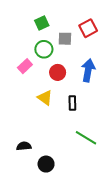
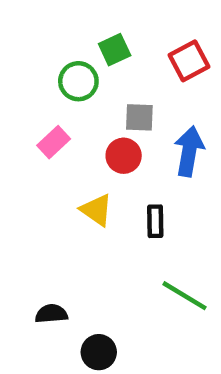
green square: (42, 23) -> (115, 50), moved
gray square: (65, 39) -> (139, 117), moved
green circle: (44, 49) -> (78, 81), moved

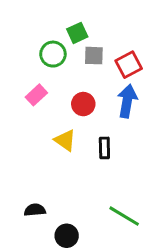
red square: (189, 61) -> (129, 65), moved
gray square: (139, 117) -> (94, 56), moved
green line: (185, 296) -> (124, 216), moved

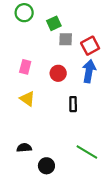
green circle: (53, 54) -> (24, 13), moved
pink rectangle: (36, 95) -> (25, 67), turned -32
yellow triangle: (65, 140) -> (27, 99), moved

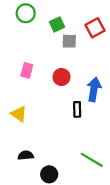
red square: (90, 46) -> (95, 28), moved
blue arrow: (89, 71) -> (94, 89), moved
yellow triangle: (27, 99) -> (19, 114), moved

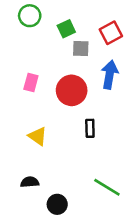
red circle: (61, 77) -> (72, 90), size x1.5
blue arrow: (94, 89) -> (110, 75), moved
yellow triangle: (19, 114) -> (38, 136), moved

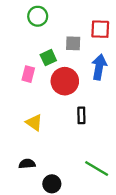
green circle: (30, 16) -> (38, 16), moved
green square: (66, 29) -> (48, 58), moved
red square: (111, 33) -> (100, 29), turned 30

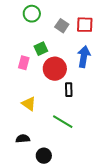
gray square: (73, 43) -> (62, 26), moved, turned 32
black rectangle: (81, 115) -> (69, 90), moved
green line: (97, 169) -> (63, 122), moved

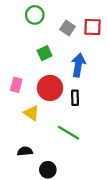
blue arrow: (84, 57) -> (78, 65), moved
pink rectangle: (24, 63) -> (16, 85), moved
red circle: (55, 69) -> (50, 88), moved

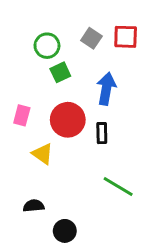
green circle: (35, 15) -> (47, 46), moved
green line: (69, 133) -> (118, 186), moved

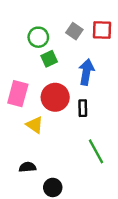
pink rectangle: (22, 115) -> (18, 94), size x1.5
green line: (118, 186) -> (96, 151), turned 30

